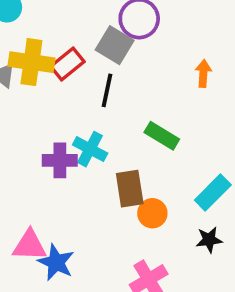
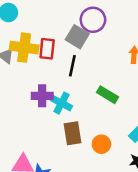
red rectangle: (67, 64) -> (47, 49), turned -45
purple cross: (60, 160) -> (42, 96), moved
brown rectangle: (130, 189) -> (72, 133), moved

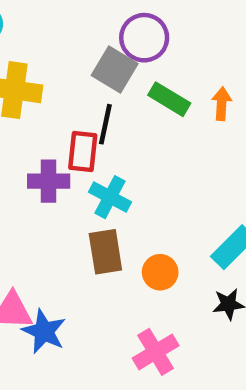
red rectangle: (47, 49) -> (83, 152), moved
green rectangle: (107, 95) -> (169, 99), moved
cyan cross: (62, 103) -> (110, 197), moved

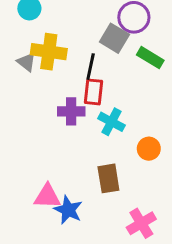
black line: (105, 124) -> (91, 67), moved
brown rectangle: (105, 252) -> (108, 178), moved
orange circle: (160, 272) -> (149, 149), moved

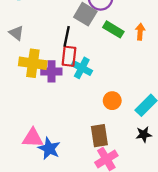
yellow cross: (49, 52) -> (33, 63), moved
cyan cross: (111, 122) -> (82, 68), moved
brown rectangle: (108, 178) -> (99, 136), moved

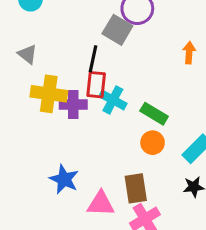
green rectangle: (113, 29) -> (154, 114), moved
pink triangle: (33, 138) -> (101, 204), moved
blue star: (49, 148) -> (64, 179), moved

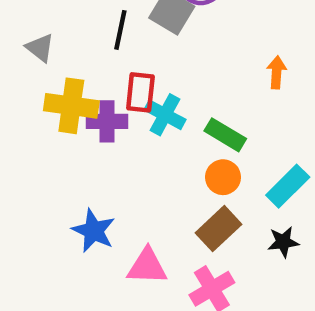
orange arrow: (189, 53) -> (277, 72), moved
black line: (93, 59) -> (120, 30), moved
brown rectangle: (136, 188) -> (219, 229), moved, turned 56

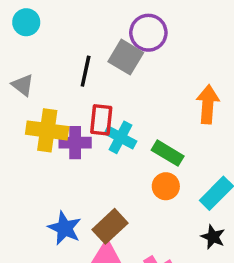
orange arrow: (277, 72) -> (208, 104), size x1.5
brown rectangle: (219, 229) -> (110, 226), moved
black star: (283, 242) -> (213, 237), turned 30

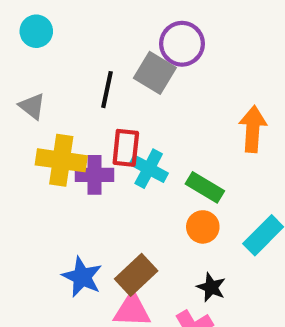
black star: (213, 237) -> (211, 287), moved

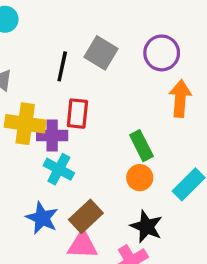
purple circle: (182, 44) -> (162, 53), moved
cyan cross: (149, 169) -> (59, 169), moved
green rectangle: (205, 187) -> (141, 146), turned 32
black star: (211, 287) -> (146, 226), size x1.4

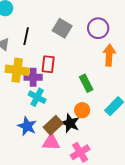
black line: (62, 66) -> (26, 36), moved
orange circle: (140, 178) -> (82, 110), moved
black star: (146, 226) -> (70, 123), moved

